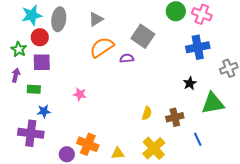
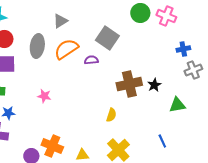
gray ellipse: (59, 19) -> (37, 46), moved
blue cross: (198, 47) -> (183, 49), moved, size x0.6
green triangle: (213, 103) -> (177, 105), size x0.7
brown cross: (175, 117) -> (129, 84), moved, size x1.4

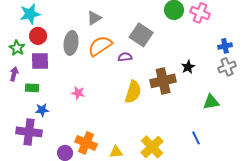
blue cross: (183, 49) -> (225, 46), moved
black star: (154, 85) -> (188, 67), moved
yellow semicircle: (111, 115) -> (133, 92), moved, size x1.6

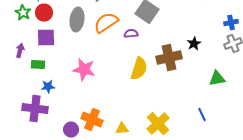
green star: (17, 48) -> (23, 13), moved
pink star: (78, 93) -> (84, 70), size x1.6

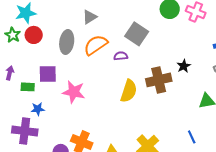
purple square: (46, 38) -> (48, 74), moved

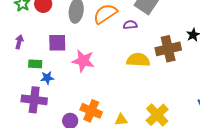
green rectangle: (28, 87) -> (35, 64), moved
yellow semicircle: (129, 91) -> (138, 60), turned -105

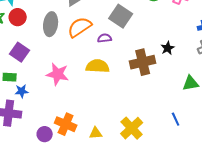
purple square: (57, 43) -> (20, 52), moved, turned 36
yellow semicircle: (138, 60) -> (98, 66), moved

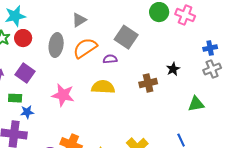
brown cross: (143, 62) -> (148, 83), size x0.7

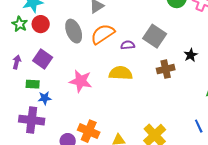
gray square: (126, 37) -> (155, 36), moved
gray ellipse: (56, 45) -> (74, 31), turned -30

